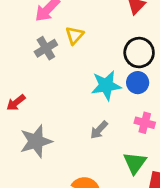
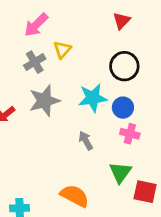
blue circle: (138, 83) -> (123, 108), moved
gray arrow: (99, 130) -> (86, 141), turned 108
gray star: (36, 141) -> (44, 101), moved

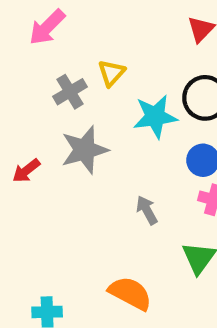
pink arrow: (36, 25) -> (47, 27), moved
cyan star: (93, 98) -> (155, 117), moved

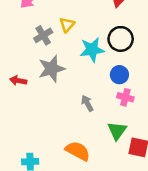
red arrow: (26, 171) -> (18, 81), turned 49

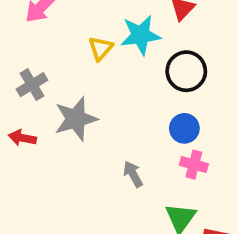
gray cross: (43, 35) -> (32, 85), moved
cyan star: (92, 50) -> (141, 35), moved

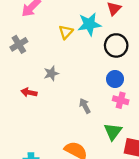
gray cross: (32, 85) -> (19, 44), moved
gray star: (76, 119) -> (51, 73), size x0.6
red arrow: (22, 138) -> (29, 92), moved

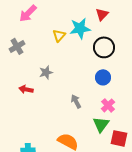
pink cross: (121, 100) -> (108, 105), moved, turned 32

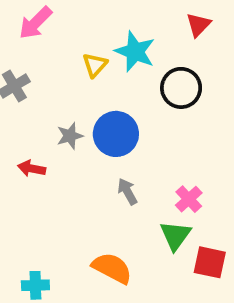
red triangle: (102, 14) -> (198, 25), moved
cyan star: (80, 28) -> (135, 52), turned 30
blue circle: (103, 77) -> (116, 134), moved, size x1.5

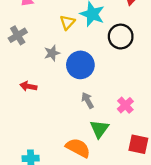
gray star: (70, 136) -> (52, 53), moved
green triangle: (175, 235) -> (99, 129), moved

